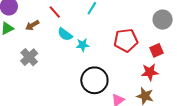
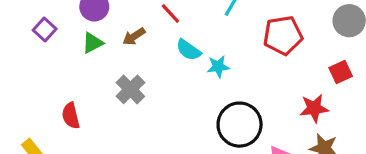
red pentagon: (126, 40) -> (283, 35), moved
red star: (150, 72) -> (314, 108), moved

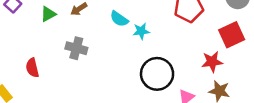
red square: (341, 72) -> (232, 35), size x1.5
gray cross: (130, 89) -> (76, 48), turned -30

